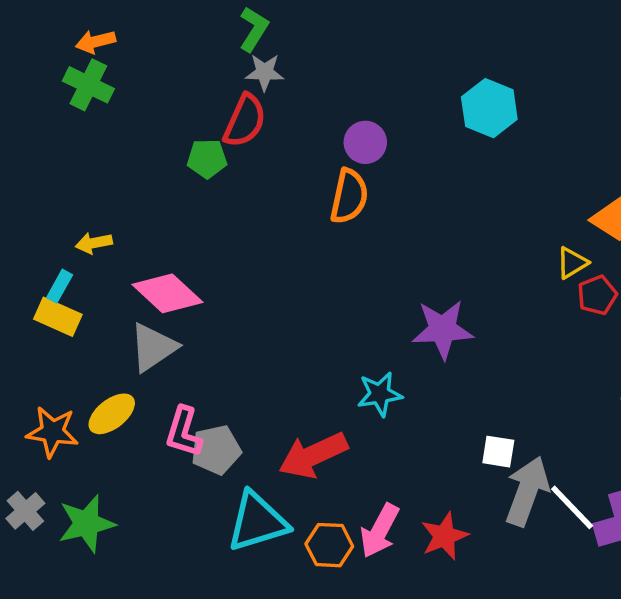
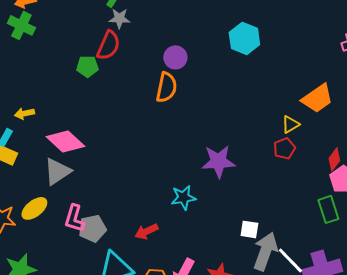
red pentagon: (597, 295) -> (284, 148), moved
red arrow: (313, 455) -> (146, 231), size x0.6

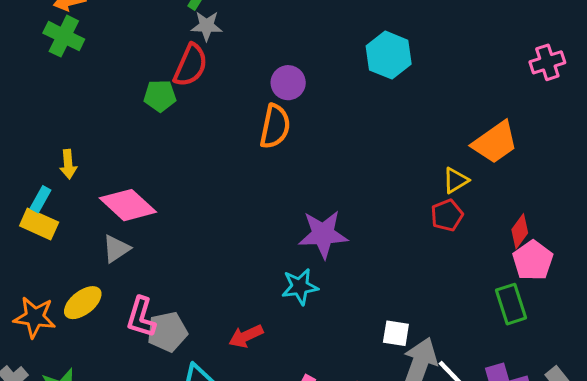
yellow arrow: (24, 113) -> (68, 164), turned -84
purple star: (218, 161) -> (323, 234), moved
gray triangle: (57, 171) -> (116, 249), size x0.7

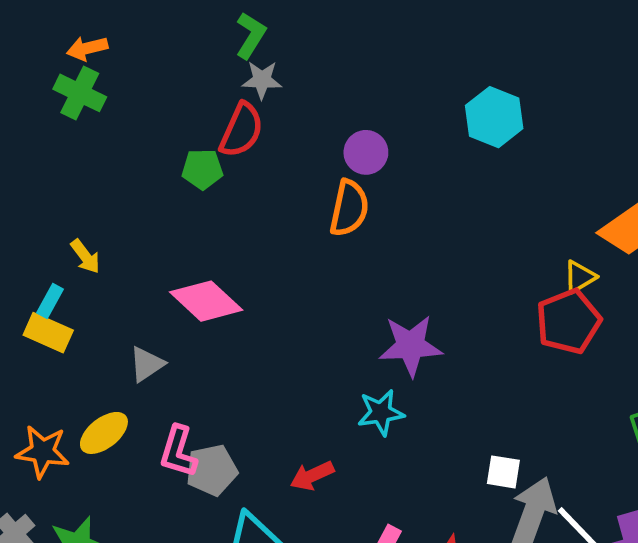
yellow arrow: (68, 164) -> (85, 256), turned -32
pink diamond: (128, 205) -> (206, 301), moved
red pentagon: (447, 215) -> (568, 321), size x1.6

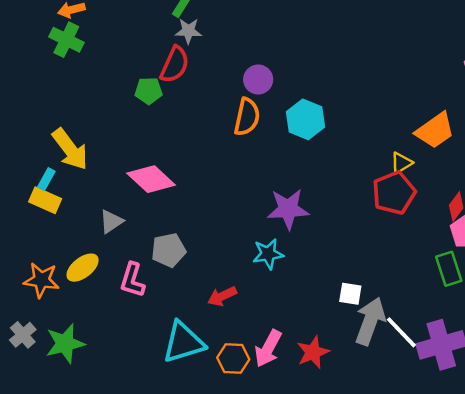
cyan hexagon: (494, 117) -> (305, 119), moved
yellow arrow: (85, 256) -> (70, 149), size x1.8
gray pentagon: (212, 470) -> (168, 250), moved

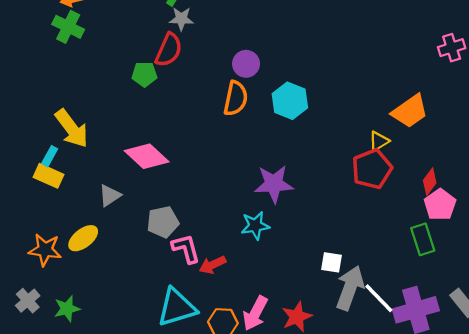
pink L-shape: (132, 280) -> (186, 249), moved, turned 148
green star: (65, 344) -> (67, 309), size x0.7

